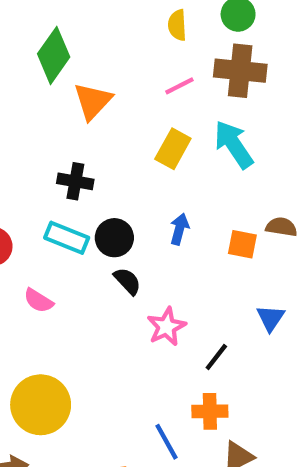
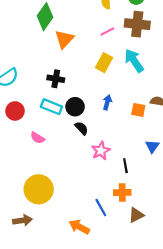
black line: (216, 357) -> (125, 166), turned -48

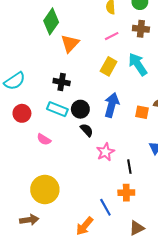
brown cross: (137, 24) -> (141, 29), size x0.7
blue arrow: (107, 102) -> (112, 105), size x1.6
brown triangle: (136, 215) -> (137, 228), moved
orange arrow: (79, 227) -> (85, 226), turned -78

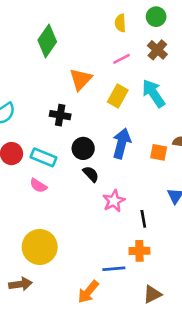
brown cross: (141, 29) -> (157, 50), turned 35
orange triangle: (70, 43) -> (81, 79), moved
cyan rectangle: (57, 109) -> (43, 157), moved
blue line: (105, 207) -> (114, 269), turned -66

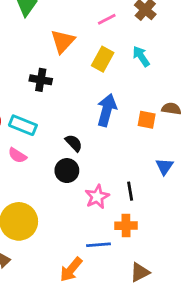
cyan arrow: (154, 93) -> (141, 56), size x0.7
black circle: (83, 148) -> (67, 171), moved
pink star: (114, 201) -> (97, 197), moved

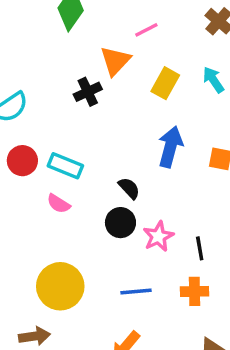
pink line: (107, 19) -> (146, 30), moved
black cross: (41, 80) -> (88, 92), moved, turned -35
pink star: (97, 197) -> (158, 236), moved
blue line: (98, 245) -> (136, 291), moved

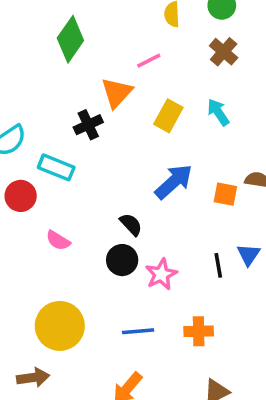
blue arrow: (170, 147) -> (174, 182), turned 33
cyan rectangle: (65, 166) -> (56, 167), moved
black line: (200, 248) -> (218, 265), moved

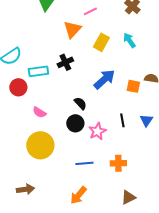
black cross: (88, 125) -> (65, 62), moved
cyan rectangle: (56, 167) -> (38, 71), turned -30
black line: (218, 265) -> (122, 120), moved
yellow circle: (60, 326) -> (40, 145), moved

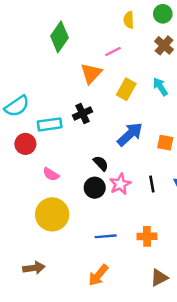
pink star: (97, 131) -> (120, 184), moved

